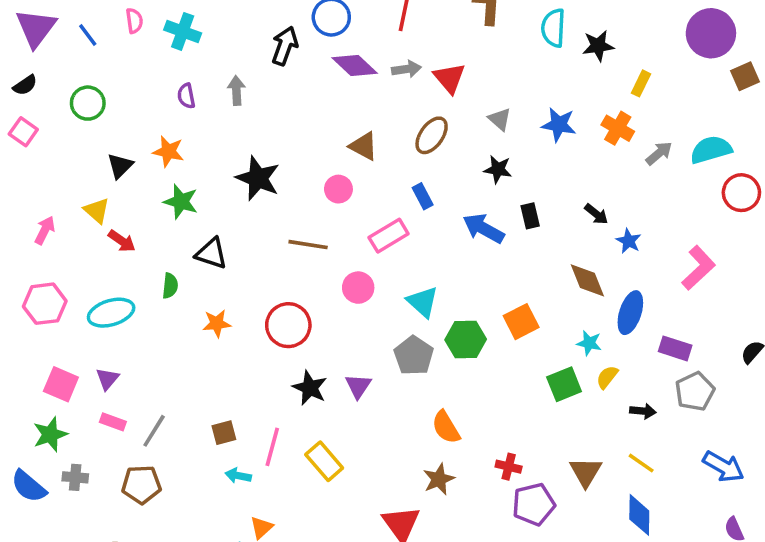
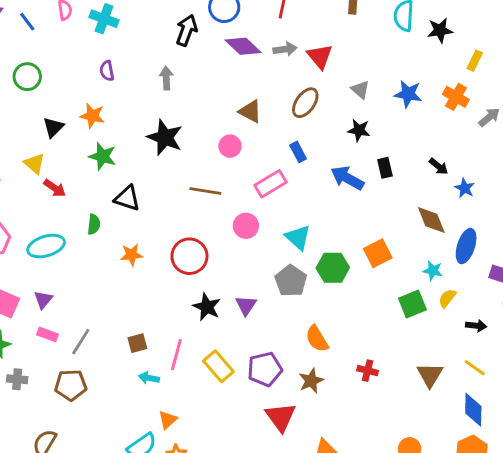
gray arrow: (236, 91) -> (166, 78), moved
purple pentagon: (534, 504) -> (265, 369), moved

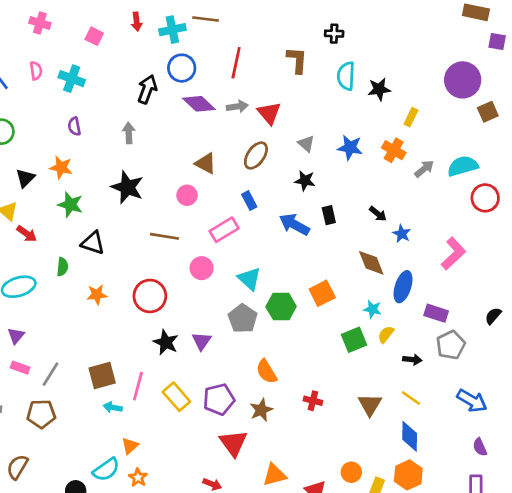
brown square: (137, 343) -> (102, 375), size x1.5

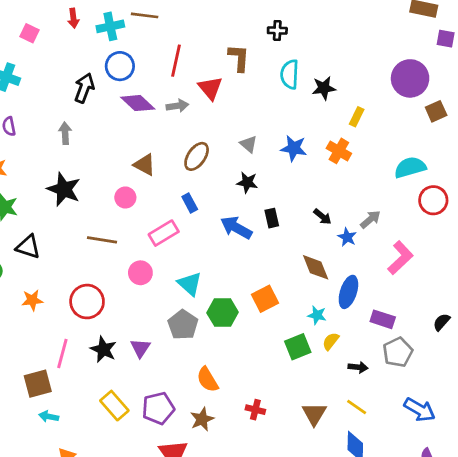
red triangle: (269, 113) -> (210, 88), moved
gray arrow: (424, 169) -> (370, 219), moved
pink line: (138, 386) -> (62, 354), moved

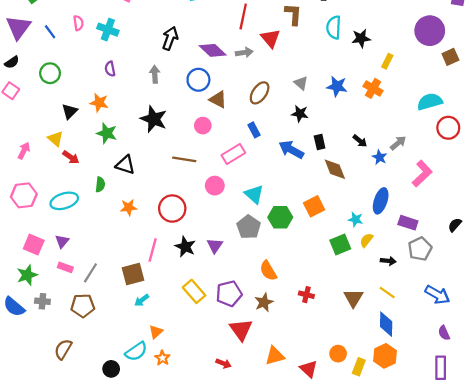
blue circle: (120, 66) -> (198, 80), moved
brown diamond: (316, 267) -> (335, 169), moved
cyan arrow: (49, 417) -> (142, 300), turned -48

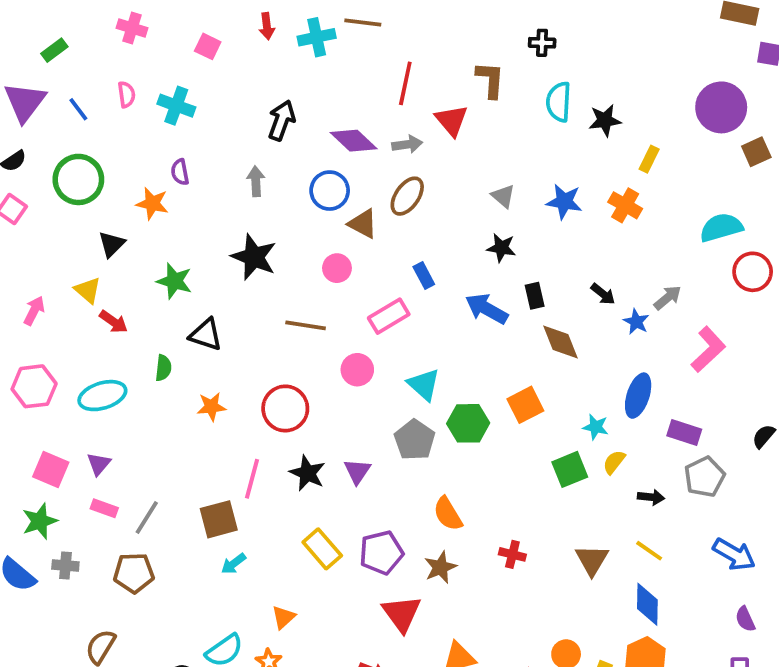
green circle: (50, 73) -> (78, 179), size x1.4
brown ellipse: (260, 93) -> (407, 196), moved
orange star: (99, 103) -> (152, 203), moved
orange triangle: (156, 332) -> (283, 617), moved

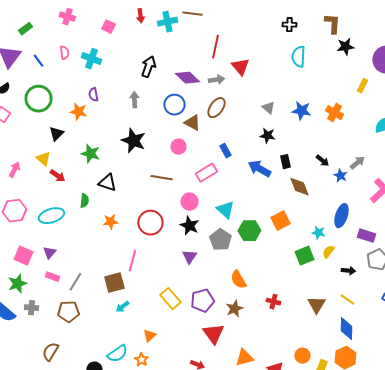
brown L-shape: (490, 80) -> (332, 24), moved
black star: (605, 120) -> (345, 47), moved
yellow rectangle: (649, 159) -> (362, 86), moved
black star: (307, 473) -> (189, 226), moved

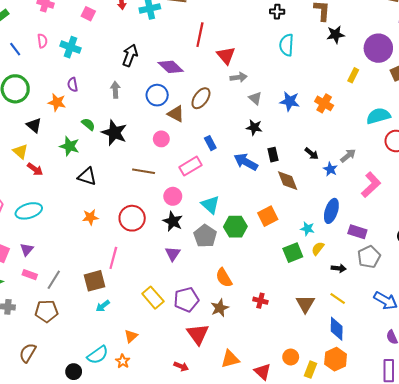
gray arrow: (216, 80) -> (239, 77), moved
black triangle: (56, 134) -> (34, 125), turned -35
green semicircle: (84, 201) -> (88, 124), moved, turned -56

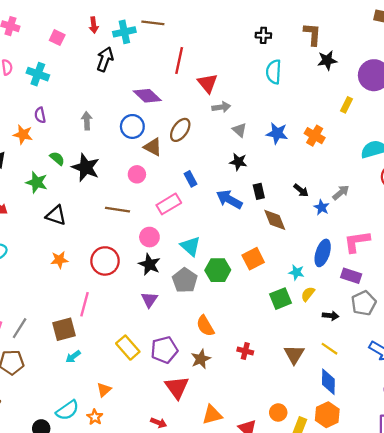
black arrow: (130, 55) -> (105, 59), moved
pink L-shape: (371, 185) -> (357, 242), moved, turned -145

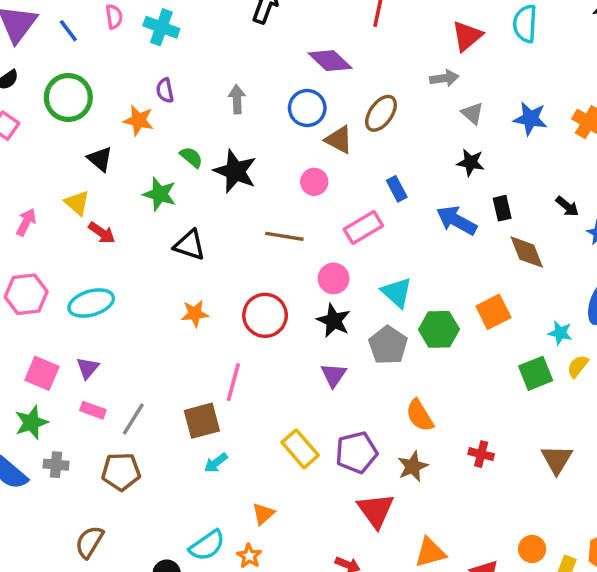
red triangle: (208, 83) -> (467, 36), moved, turned 30

